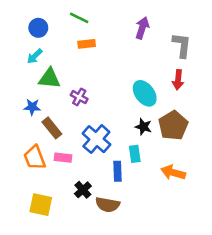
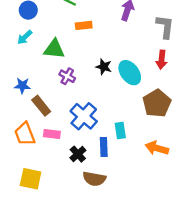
orange rectangle: (87, 44) -> (84, 25), moved
green triangle: (49, 79) -> (54, 49), moved
black star: (143, 127) -> (104, 67), moved
black cross: (83, 190) -> (78, 154), moved

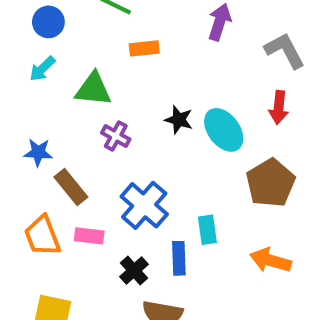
gray L-shape: (165, 27) -> (285, 50), turned -35

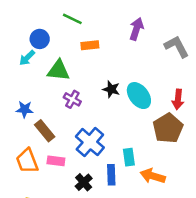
blue circle: (48, 22) -> (40, 39), moved
red arrow: (279, 108) -> (178, 99), moved
orange arrow: (271, 260) -> (153, 176), moved

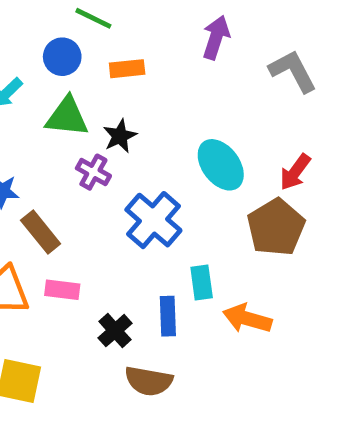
blue circle: (40, 39) -> (62, 57), moved
black star: (111, 89) -> (120, 136), moved, turned 30
red arrow: (178, 99) -> (295, 172), turned 30
blue cross: (90, 142) -> (153, 220), moved

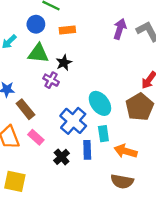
purple arrow: (216, 38) -> (120, 29), moved
cyan ellipse: (221, 165) -> (100, 103), moved
blue cross: (153, 220) -> (73, 121), moved
pink rectangle: (62, 290) -> (36, 137), turned 35
brown semicircle: (149, 381) -> (122, 181), moved

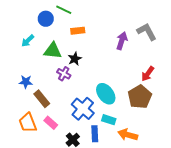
blue circle: (36, 24) -> (46, 19), moved
purple arrow: (120, 29) -> (122, 41), moved
cyan rectangle: (103, 134) -> (109, 120), turned -64

